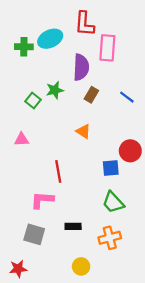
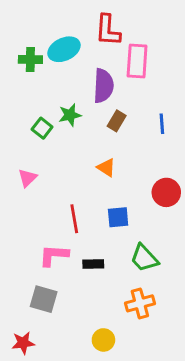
blue line: (127, 97) -> (162, 124), turned 49
pink triangle: (22, 139) -> (27, 178), turned -42
blue square: (111, 168) -> (118, 217), moved
black rectangle: (73, 226) -> (93, 264), moved

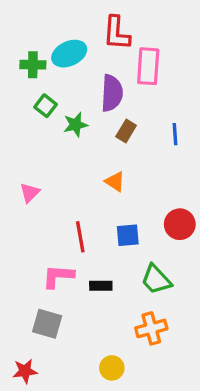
green square: (42, 128) -> (46, 106), moved
red circle: (166, 192) -> (180, 224), moved

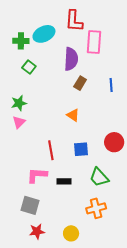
green star: (76, 125) -> (19, 103), moved
red star: (25, 371) -> (37, 231), moved

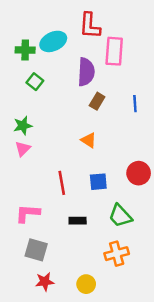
pink L-shape: (37, 175) -> (28, 213), moved

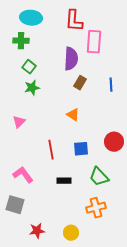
cyan ellipse: (53, 41) -> (31, 18), moved, turned 30
green star: (23, 126) -> (32, 88), moved
pink L-shape: (28, 213) -> (23, 175), turned 50
gray square: (36, 250) -> (15, 205), moved

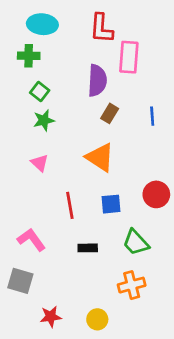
orange triangle: (73, 115) -> (100, 157), size x1.6
pink triangle: (19, 122) -> (40, 163), moved, turned -32

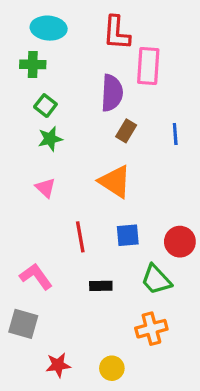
red circle: (156, 194) -> (180, 242), moved

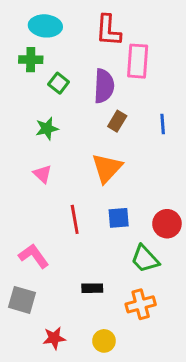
green square: (45, 106) -> (59, 83), moved
orange triangle: (115, 182) -> (107, 168), turned 40
black rectangle: (101, 286) -> (92, 288), moved

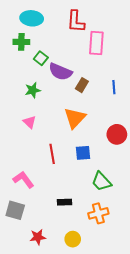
purple semicircle: (104, 86) -> (60, 72), moved, turned 110
red circle: (167, 224) -> (117, 134), moved

